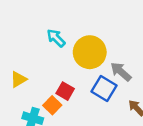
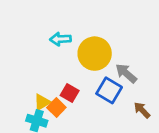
cyan arrow: (56, 38) -> (60, 39), turned -48
yellow triangle: (19, 79) -> (42, 102), moved

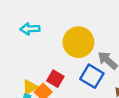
cyan arrow: (60, 39) -> (30, 29), moved

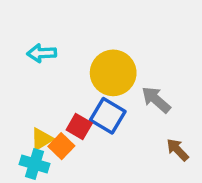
blue square: (92, 76) -> (108, 116), moved

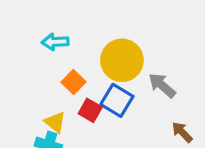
yellow triangle: (42, 139) -> (55, 122), turned -50
orange square: (61, 146) -> (74, 82), moved

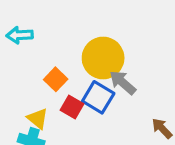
cyan arrow: (55, 42) -> (20, 35), moved
gray arrow: (162, 85) -> (123, 83), moved

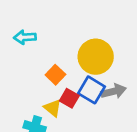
gray arrow: (123, 83) -> (114, 91), moved, turned 125
yellow triangle: (38, 119) -> (53, 108), moved

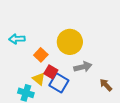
cyan arrow: (25, 37) -> (17, 39), moved
blue square: (91, 90) -> (59, 83), moved

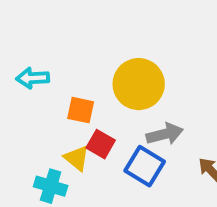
orange square: (41, 55) -> (81, 110), turned -32
blue square: (59, 83) -> (145, 166), moved

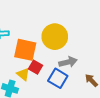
orange square: (81, 110) -> (25, 50), size x1.6

